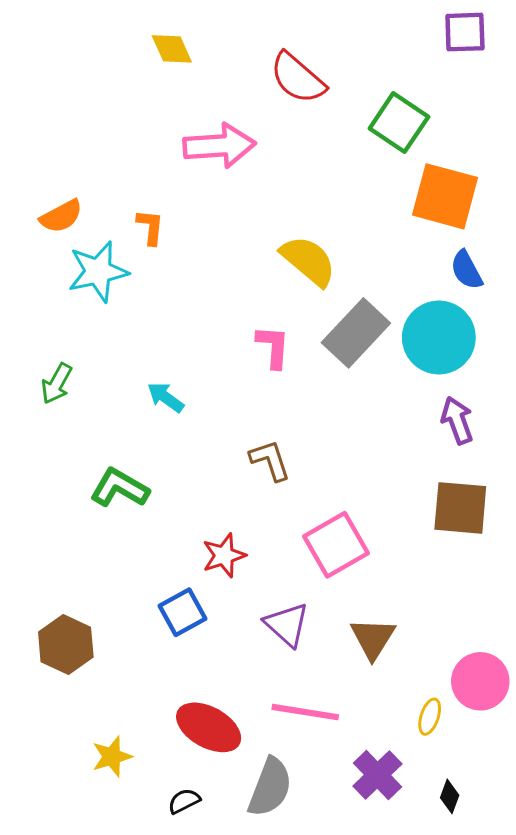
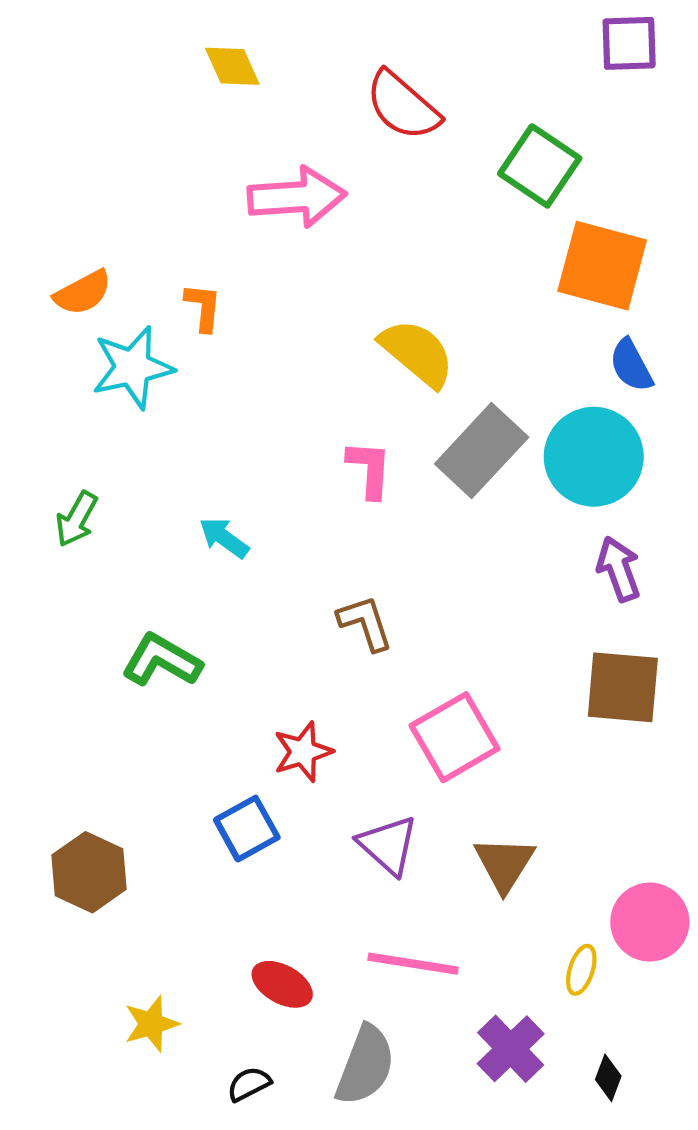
red ellipse: (209, 727) -> (282, 984), size x0.7

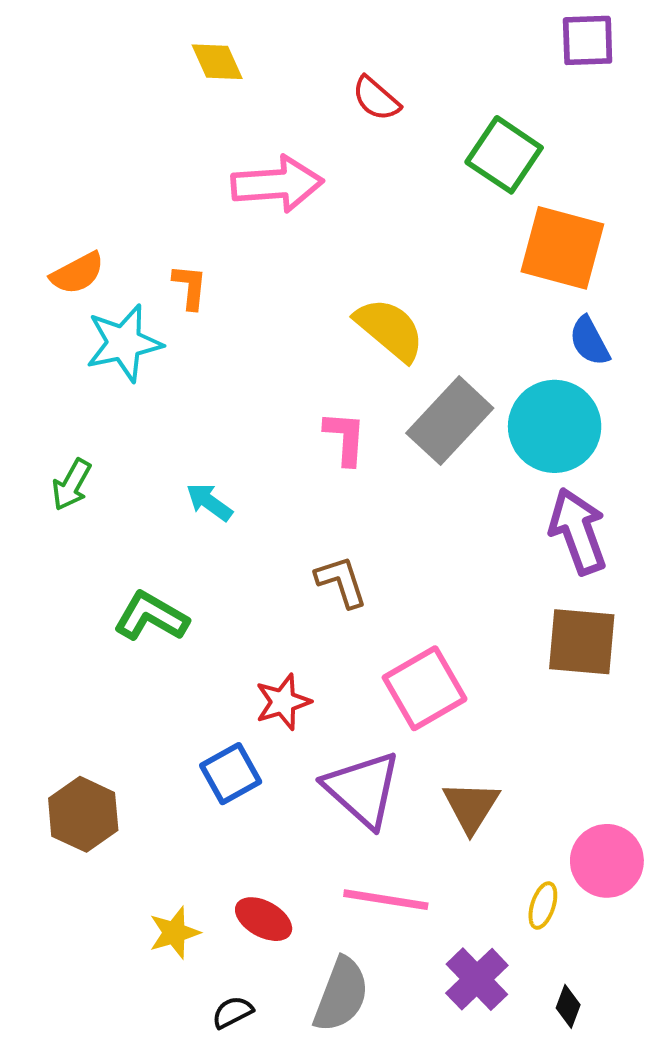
red semicircle: (403, 106) -> (376, 99), size x0.7
purple arrow: (619, 569) -> (578, 531), size x1.4
purple triangle: (388, 845) -> (363, 789), size x1.4
yellow star: (151, 1024) -> (174, 933), moved

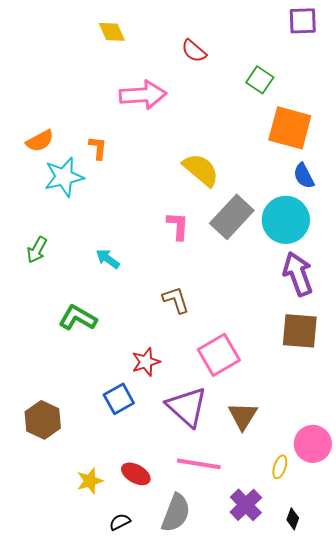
green square: (504, 155) -> (260, 80), size x0.7

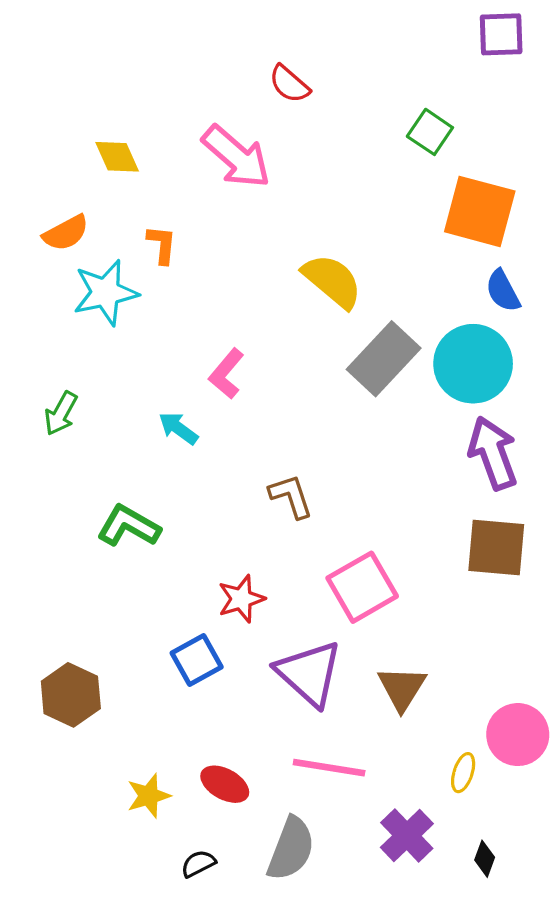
yellow diamond: (112, 32) -> (117, 157), moved
red semicircle: (194, 51) -> (289, 84), moved
pink arrow: (143, 95) -> (236, 157), turned 45
pink L-shape: (178, 226) -> (226, 374), moved, turned -144

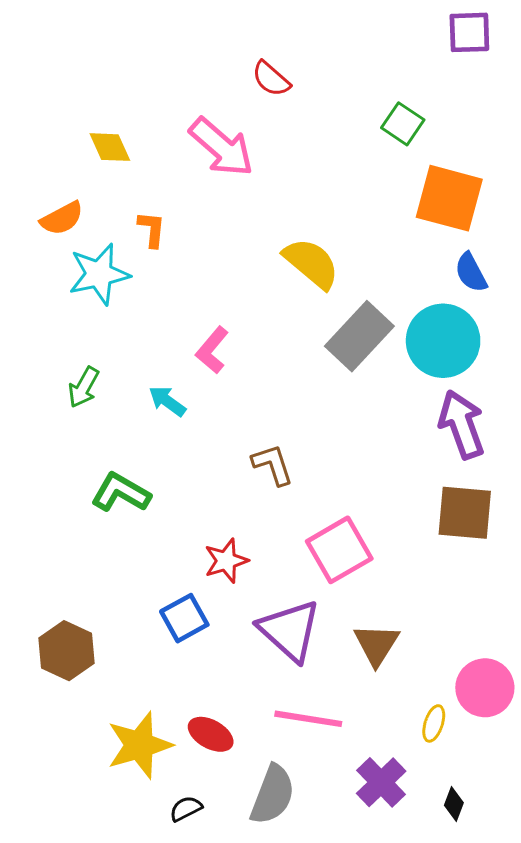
green arrow: (61, 413) -> (84, 387), moved
yellow star: (149, 796) -> (139, 745), size x1.6

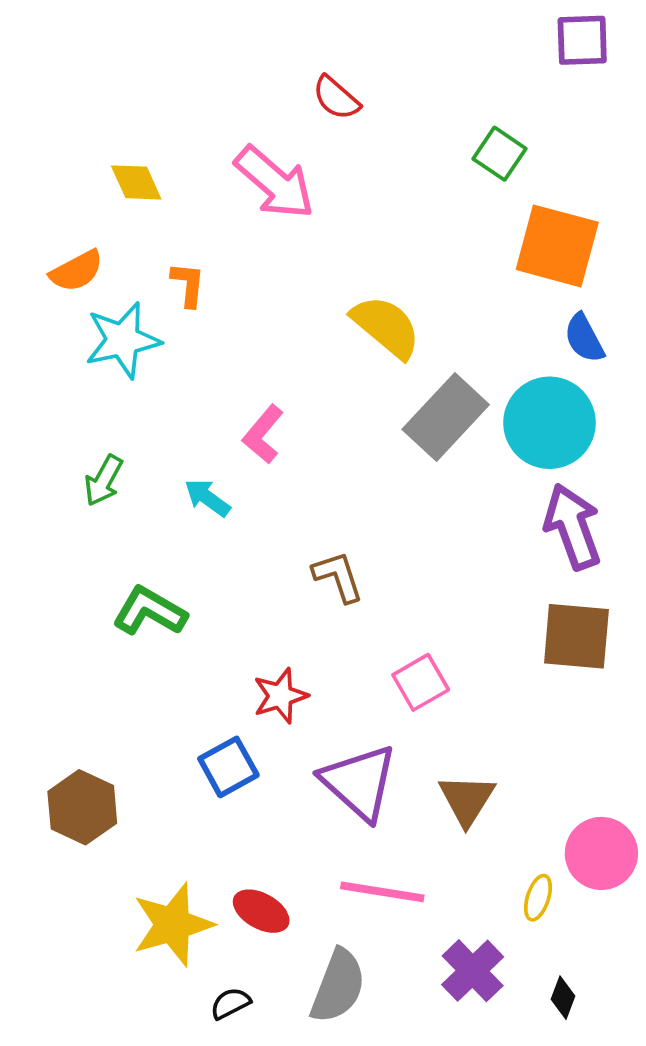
pink square: (339, 550) -> (421, 682), size x0.7

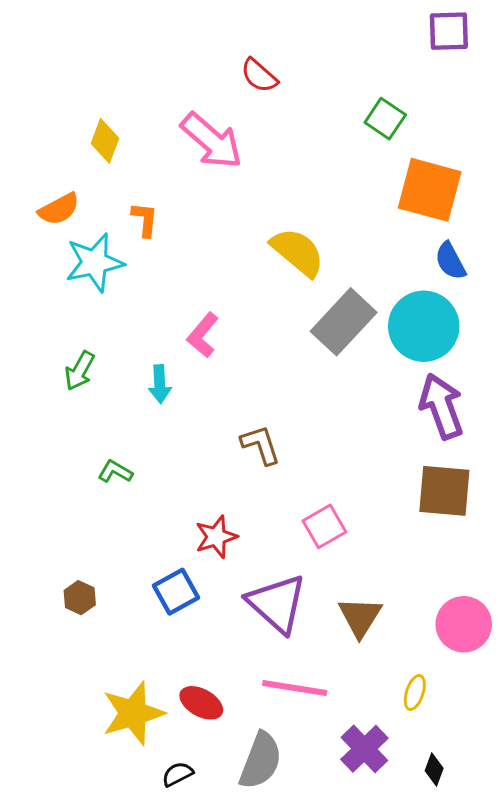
yellow diamond: (136, 182) -> (105, 141), turned 45
cyan arrow: (207, 498) -> (160, 384), turned -129
green L-shape: (150, 611) -> (115, 472), size x0.6
brown hexagon: (82, 807) -> (80, 598), moved, size x0.6
pink circle: (601, 853) -> (464, 624), moved

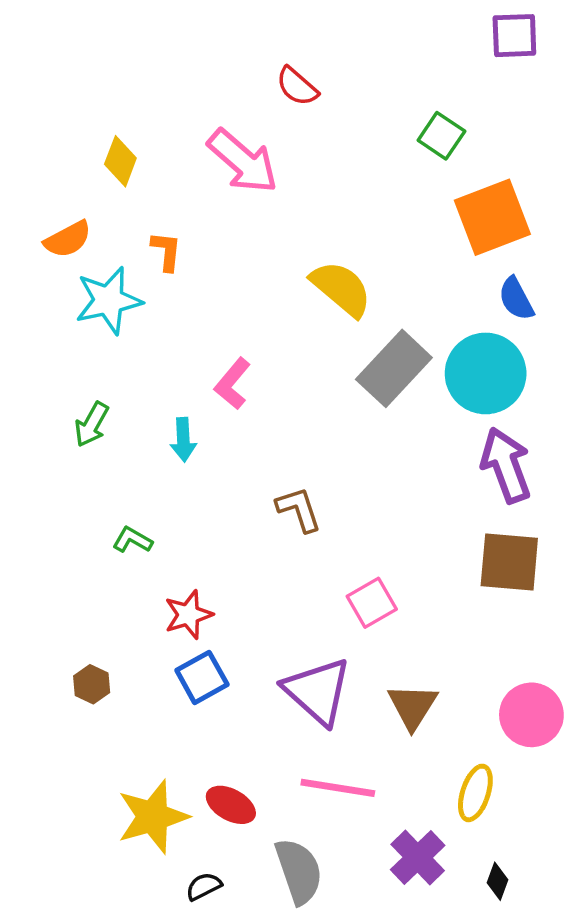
orange square: (430, 190) -> (492, 217), turned -36
red star: (216, 537) -> (188, 615), moved
yellow ellipse: (415, 692) -> (475, 793), size x1.4
gray semicircle: (261, 761) -> (299, 871), turned -40

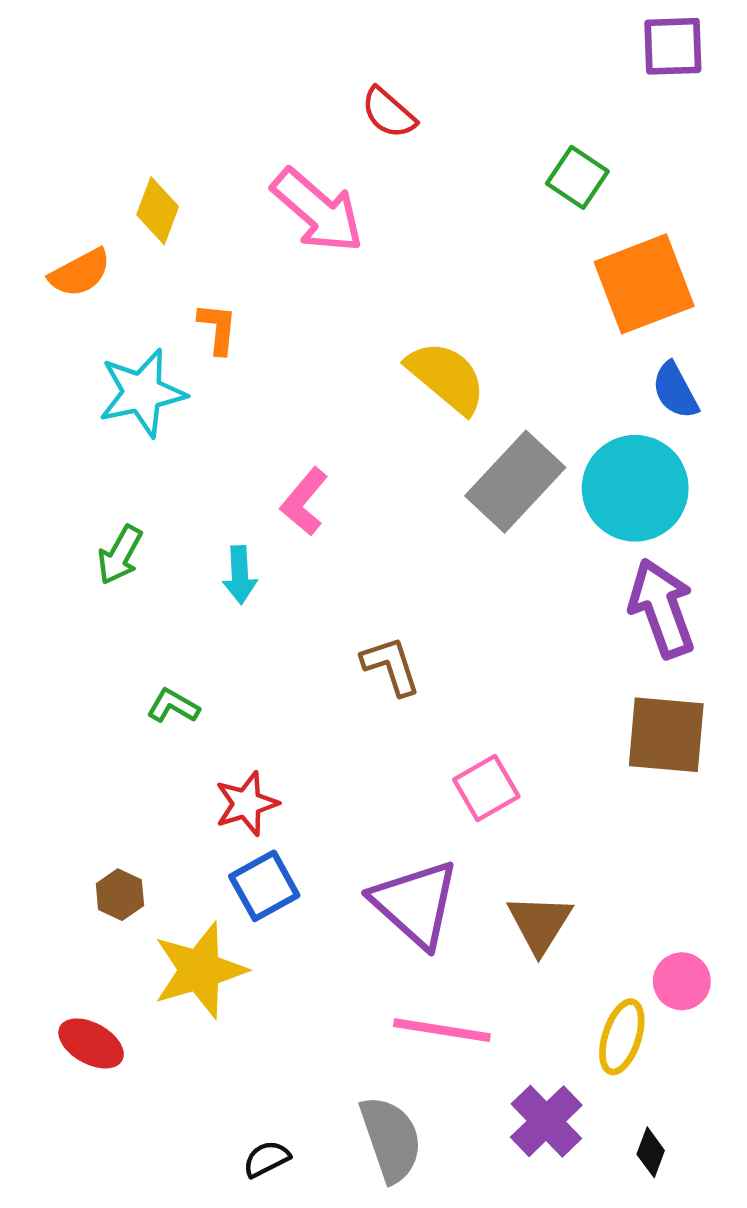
orange semicircle: (68, 239) -> (80, 273), moved
pink circle: (531, 715) -> (682, 981), moved, size x0.7
red ellipse: (231, 805) -> (91, 1043), moved
yellow star: (153, 817) -> (200, 970), moved

